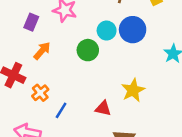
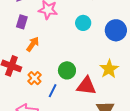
blue circle: (133, 30) -> (116, 30), moved
green circle: (88, 50) -> (67, 70), moved
red triangle: (103, 108) -> (86, 86), size x1.5

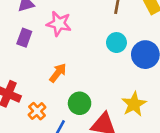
cyan circle: (83, 23) -> (116, 43), moved
orange arrow: (33, 44) -> (58, 73), moved

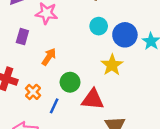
purple rectangle: (24, 38) -> (22, 37), moved
yellow star: (134, 104) -> (112, 65), moved

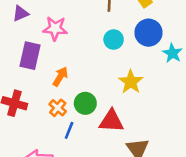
blue circle: (125, 35) -> (148, 33), moved
purple rectangle: (22, 37) -> (30, 56), size x1.5
orange cross: (33, 92) -> (58, 108), moved

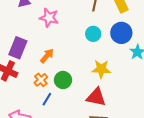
purple rectangle: (30, 56) -> (18, 48), moved
yellow star: (131, 82) -> (101, 69), turned 30
red triangle: (111, 121) -> (96, 97), moved

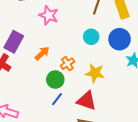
orange cross: (41, 80) -> (67, 64), moved
blue line: (47, 99) -> (57, 99), moved

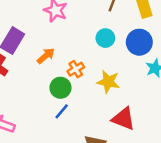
red triangle: (86, 101) -> (123, 119), moved

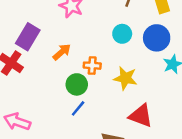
orange cross: (76, 69) -> (92, 66), turned 35

